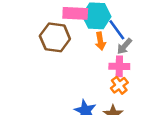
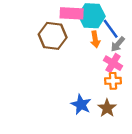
pink cross: (119, 66) -> (113, 63), turned 30
orange cross: (119, 85) -> (113, 81), turned 35

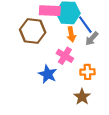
pink cross: (113, 63) -> (65, 56), moved
blue star: (81, 105) -> (48, 74), moved

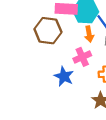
pink cross: (65, 56) -> (82, 57), turned 35

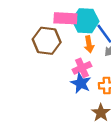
blue star: (64, 76) -> (81, 83), moved

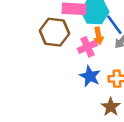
pink cross: (82, 68) -> (87, 47), moved

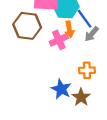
blue star: (90, 76) -> (61, 89), moved

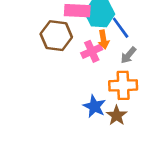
gray arrow: (92, 34) -> (128, 55), moved
orange cross: (87, 70) -> (123, 85), size x1.5

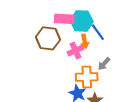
gray arrow: (128, 55) -> (104, 64), moved
orange cross: (123, 85) -> (87, 77), moved

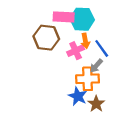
blue line: (98, 32) -> (102, 48), moved
gray arrow: (104, 64) -> (96, 66), moved

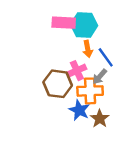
brown hexagon: (46, 38) -> (58, 84), moved
pink cross: (76, 51) -> (77, 71), moved

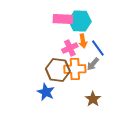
pink cross: (77, 71) -> (70, 48), moved
orange cross: (90, 91) -> (75, 69), moved
blue star: (79, 110) -> (46, 92), moved

